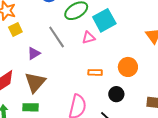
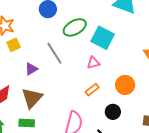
cyan square: (104, 20) -> (103, 38), turned -35
pink triangle: (89, 38) -> (93, 63), moved
orange rectangle: (95, 72) -> (92, 90), turned -40

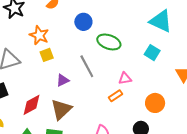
green ellipse: (75, 27) -> (109, 42), turned 45
cyan square: (103, 38) -> (152, 53), moved, size x0.7
orange rectangle: (92, 90) -> (116, 96), moved

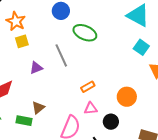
cyan square: (152, 53) -> (141, 47), moved
pink triangle: (125, 78) -> (91, 108), moved
brown triangle: (61, 109) -> (38, 108), moved, size x0.6

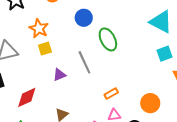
green ellipse: (85, 33) -> (108, 39), turned 40
cyan square: (141, 47) -> (164, 54), turned 35

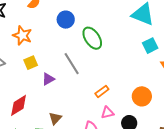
yellow square: (45, 49) -> (31, 63), moved

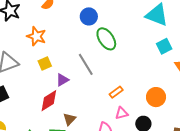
blue circle: (66, 20) -> (89, 16), moved
red diamond: (19, 105) -> (49, 101), moved

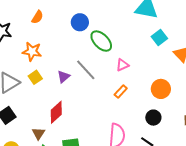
yellow square: (45, 64) -> (35, 77), moved
purple triangle: (62, 80) -> (64, 77), moved
pink triangle: (122, 113) -> (122, 65), moved
brown triangle: (69, 119) -> (38, 134), moved

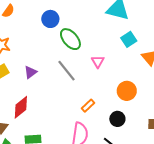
pink triangle: (122, 65) -> (98, 62), moved, turned -40
gray line: (86, 70) -> (66, 71), moved
orange rectangle: (121, 92) -> (88, 106), moved

